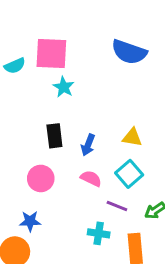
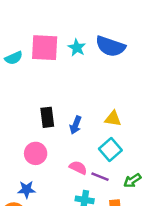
cyan star: (64, 87) -> (77, 48), moved
pink semicircle: (91, 178) -> (78, 168), moved

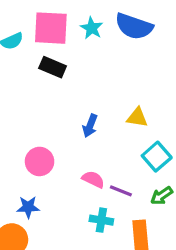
black rectangle: (47, 117) -> (53, 67), moved, turned -60
cyan square: (110, 150) -> (157, 157), moved

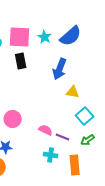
blue semicircle: (134, 26) -> (71, 36), turned -60
black rectangle: (53, 67) -> (21, 61), turned 56
blue arrow: (90, 126) -> (60, 69), moved, size x1.5

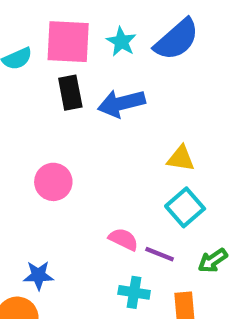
blue arrow: (60, 69) -> (121, 103), moved, turned 55
cyan square: (85, 116) -> (185, 207), moved
pink circle: (13, 119) -> (53, 182), moved

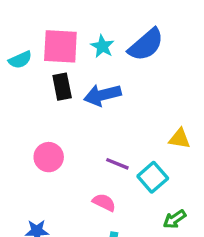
yellow triangle: (181, 159) -> (180, 139), moved
purple line: (160, 254) -> (117, 164), moved

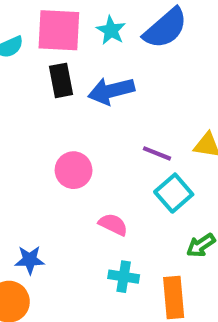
pink circle: (49, 157) -> (74, 170), moved
purple line: (117, 164) -> (157, 153), moved

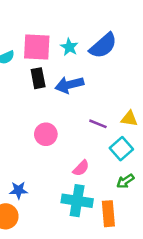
cyan square: (174, 193) -> (121, 149), moved
pink semicircle: (113, 224) -> (81, 168), moved, turned 108
cyan cross: (124, 277) -> (77, 201), size x1.6

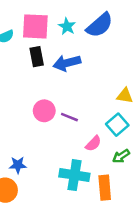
purple line: (98, 124) -> (69, 117), moved
pink semicircle: (81, 168) -> (93, 144), moved

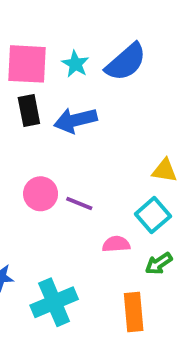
pink semicircle: (93, 144) -> (116, 244), turned -138
cyan cross: (74, 175) -> (54, 302), moved, turned -32

